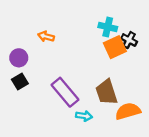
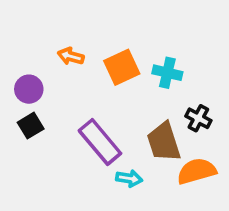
cyan cross: (108, 27) -> (167, 73), moved
black cross: (129, 40) -> (198, 118), moved
orange square: (115, 47) -> (122, 67), moved

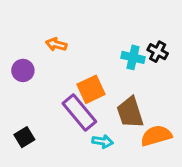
orange square: (122, 67) -> (91, 89), moved
black cross: (198, 118) -> (158, 52), moved
black square: (31, 126) -> (24, 137), moved

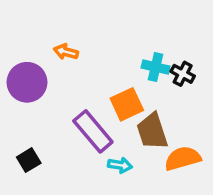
black cross: (158, 52) -> (183, 74), moved
purple circle: (23, 70) -> (27, 82), size x1.5
orange square: (91, 89) -> (127, 104), moved

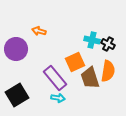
orange semicircle: (183, 158) -> (108, 71), moved, turned 115
black square: (29, 160) -> (17, 95), size x1.6
cyan arrow: (120, 165) -> (58, 98), moved

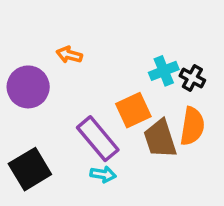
cyan cross: (92, 40) -> (164, 71), turned -35

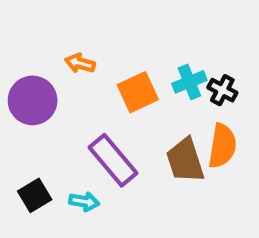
orange square: (133, 110) -> (138, 92), moved
black square: (30, 169) -> (35, 195), size x0.7
cyan arrow: (103, 174) -> (84, 202), moved

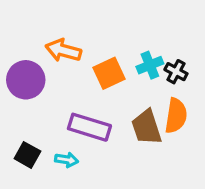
orange arrow: (80, 63) -> (63, 50), size x1.5
purple rectangle: (113, 160) -> (89, 127), turned -33
black square: (35, 195) -> (27, 155), turned -30

